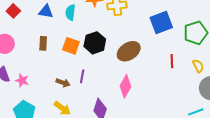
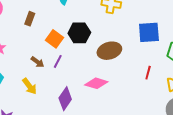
orange square: (71, 46) -> (54, 39), moved
pink diamond: (125, 86) -> (96, 83), turned 60

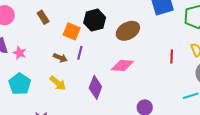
brown rectangle: (30, 19) -> (43, 17), turned -40
red line: (148, 73) -> (172, 56), moved

